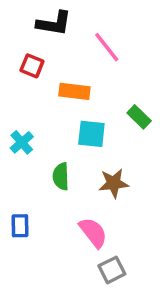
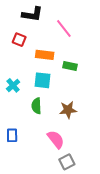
green rectangle: (139, 117) -> (70, 66), moved, turned -32
cyan square: (91, 134) -> (43, 80), moved

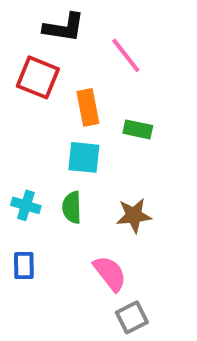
red square: (19, 40) -> (38, 77), size x1.5
orange rectangle: (45, 55) -> (88, 107), turned 72
cyan cross: (13, 85) -> (26, 205), moved, turned -32

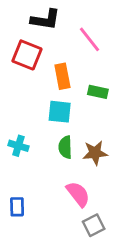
green semicircle: (72, 207) -> (65, 147), moved
blue rectangle: (24, 265) -> (17, 207), moved

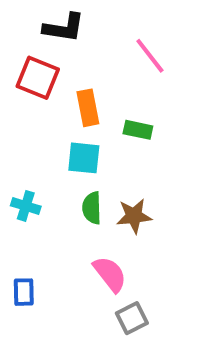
pink line: (89, 39) -> (150, 56), moved

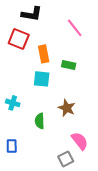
green semicircle: (92, 208) -> (40, 121), moved
brown star: (134, 216) -> (67, 108), turned 30
pink semicircle: (110, 274) -> (80, 141), moved

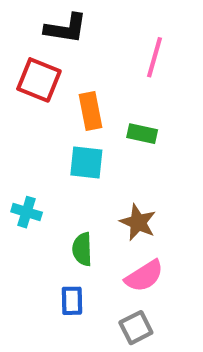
pink line: (75, 28) -> (154, 57), turned 54
pink semicircle: (80, 141) -> (144, 276), moved, turned 96
blue rectangle: (12, 146) -> (72, 301), moved

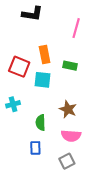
red square: (39, 80) -> (19, 67), moved
cyan cross: (27, 212) -> (13, 104), turned -32
pink semicircle: (144, 276) -> (71, 136), turned 36

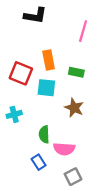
brown star: (68, 109) -> (74, 108), moved
pink semicircle: (71, 136) -> (64, 149), moved
blue rectangle: (35, 148) -> (39, 162), turned -32

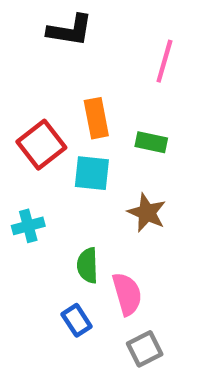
red square: (21, 73) -> (41, 145), turned 30
pink semicircle: (64, 149) -> (127, 294), turned -110

